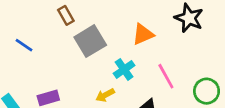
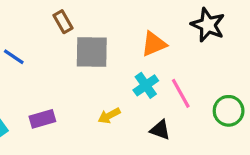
gray square: (90, 41) -> (92, 52), turned 32
cyan cross: (124, 69) -> (146, 85), moved

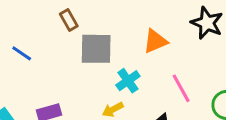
cyan cross: (146, 85) -> (128, 81), moved

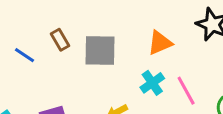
brown rectangle: (69, 20) -> (60, 40), moved
cyan cross: (128, 81) -> (152, 83), moved

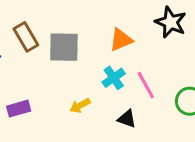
brown rectangle: (60, 40) -> (26, 37), size x1.4

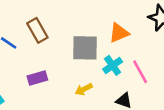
gray square: (64, 47) -> (85, 48), moved
purple rectangle: (19, 109) -> (37, 78), moved

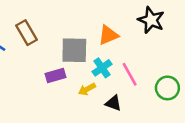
purple rectangle: (37, 78) -> (55, 75), moved
yellow arrow: (84, 89) -> (87, 89), moved

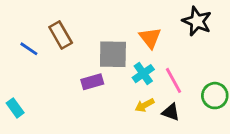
orange triangle: (108, 35) -> (150, 38), turned -45
yellow arrow: (87, 89) -> (145, 105), moved
black triangle: (113, 103) -> (171, 112), moved

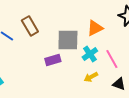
orange triangle: (150, 38) -> (95, 28), turned 42
black triangle: (171, 112) -> (119, 84), moved

